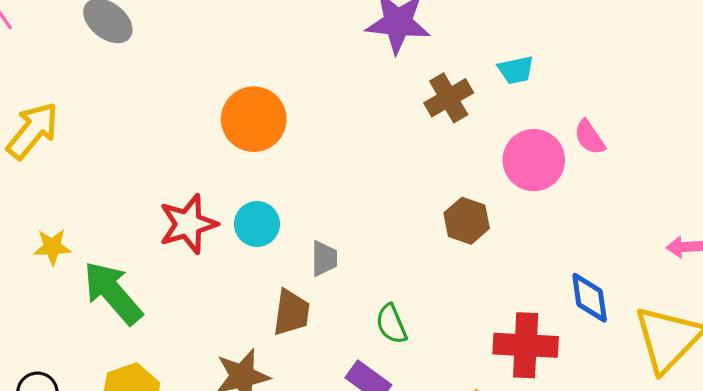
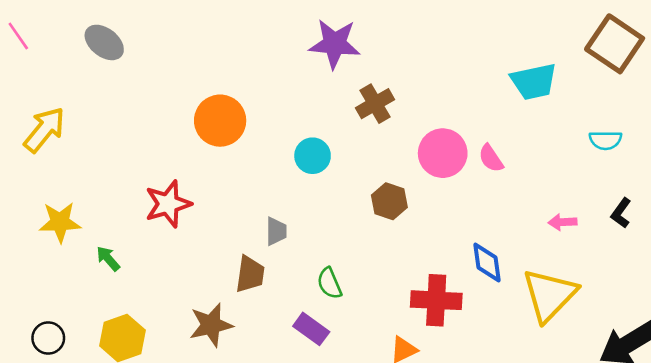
cyan trapezoid: (516, 70) -> (534, 82), moved, size x1.6
pink semicircle: (590, 137) -> (491, 158), moved
cyan circle: (257, 224) -> (313, 156), moved
yellow star: (52, 247) -> (60, 222), size x1.4
green arrow: (113, 293) -> (108, 259), size x0.5

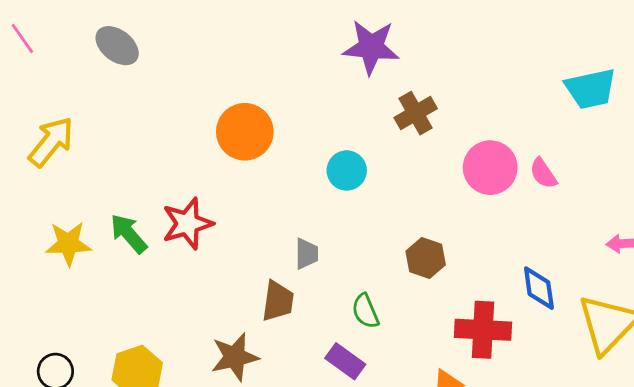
brown hexagon: (389, 201) -> (426, 258), moved
green arrow: (108, 259) -> (129, 234), moved, size x1.4

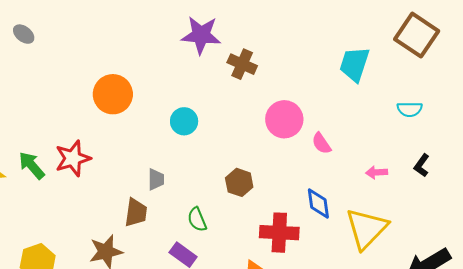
gray ellipse: (117, 46) -> (24, 34), size x0.7
cyan trapezoid: (591, 89) -> (354, 64), turned 120
brown cross: (416, 113) -> (242, 64), moved, turned -36
pink semicircle: (543, 173) -> (321, 143), moved

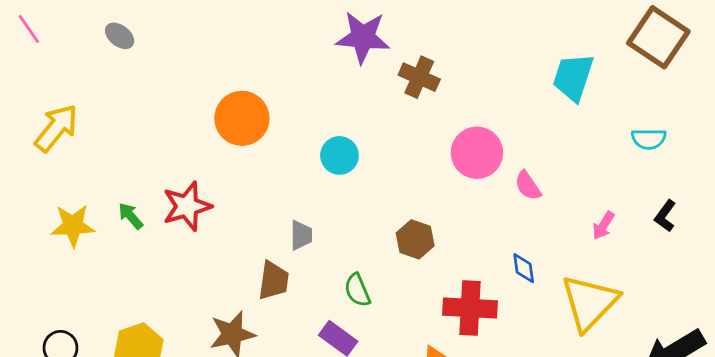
green arrow: (32, 165) -> (131, 216), size x0.7
pink arrow: (377, 172) -> (603, 226), turned -55
blue diamond: (318, 203) -> (524, 268), size x0.7

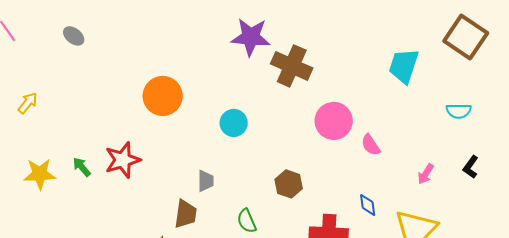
brown cross: (419, 77) -> (292, 66), size x1.4
yellow arrow: (56, 128) -> (28, 103), size x0.6

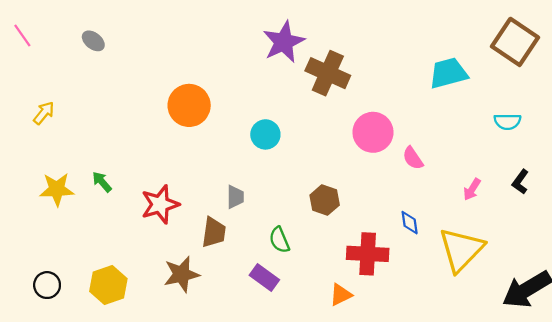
purple star: (251, 37) -> (284, 42), turned -30
cyan trapezoid: (404, 66) -> (448, 73), turned 57
red star: (123, 160) -> (160, 204), moved

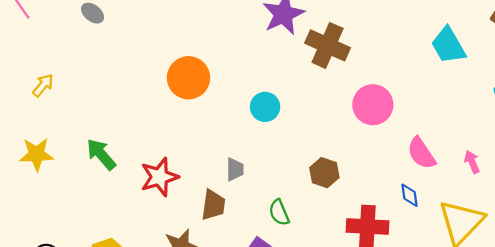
cyan trapezoid: (448, 73) -> (448, 45), turned -105
pink semicircle: (413, 158) -> (421, 153), moved, size x1.4
green arrow: (102, 182) -> (101, 154), size x1.5
yellow star: (57, 189) -> (37, 154), moved
pink arrow: (472, 189) -> (472, 162), turned 125

